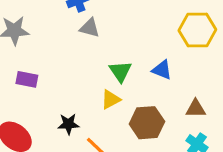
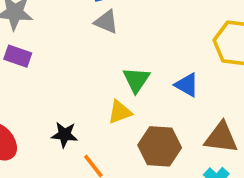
purple rectangle: (27, 79) -> (18, 56), moved
brown triangle: (196, 109) -> (221, 138), size x1.4

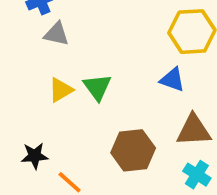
blue triangle: (187, 85) -> (172, 80), moved
yellow triangle: (120, 112) -> (61, 90), moved

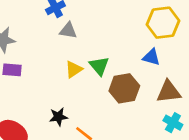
brown hexagon: (133, 150) -> (124, 88), moved

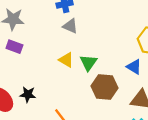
yellow triangle: (74, 69) -> (66, 60), turned 49
black star: (58, 117) -> (28, 94), moved

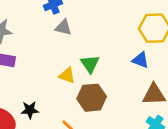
yellow triangle: (66, 60) -> (67, 75), moved
brown hexagon: (104, 87) -> (92, 98), moved

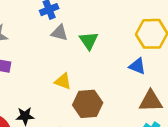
green triangle: (90, 64) -> (89, 41), moved

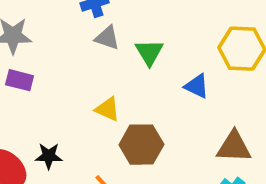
blue triangle: (137, 66) -> (197, 86), moved

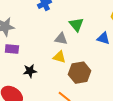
gray triangle: (107, 38) -> (61, 39), moved
black star: (49, 156) -> (30, 71), moved

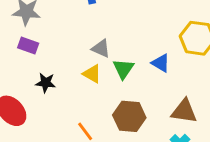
green triangle: (76, 25) -> (123, 69), moved
brown hexagon: (80, 73) -> (129, 116), moved

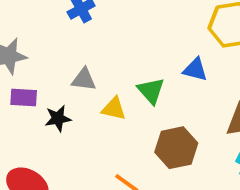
gray triangle: (101, 48) -> (84, 79), moved
black star: (46, 83) -> (58, 118), moved

